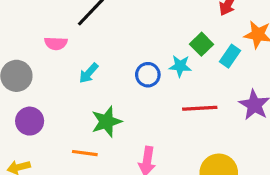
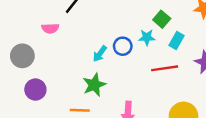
cyan rectangle: (230, 56) -> (177, 41), moved
cyan arrow: (89, 73) -> (100, 54), moved

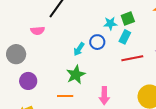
green square: (162, 19) -> (128, 18), turned 32
cyan star: (147, 37) -> (110, 23), moved
cyan rectangle: (177, 41) -> (125, 37), moved

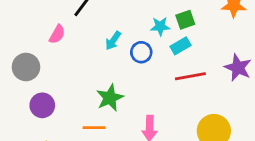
pink semicircle: (38, 31) -> (57, 34), turned -56
cyan rectangle: (125, 37) -> (180, 46), turned 32
cyan arrow: (79, 49) -> (113, 41), moved

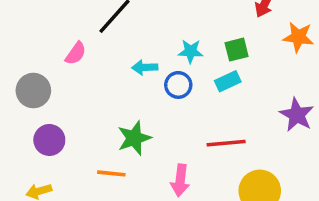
cyan star: (160, 26) -> (191, 51), moved
cyan arrow: (113, 41) -> (145, 67), turned 48
red line: (190, 76) -> (226, 143), moved

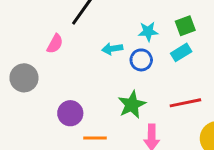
green star: (134, 138) -> (132, 105), moved
purple circle: (49, 140) -> (70, 113), moved

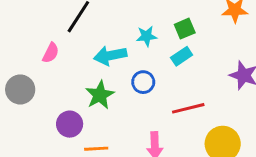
cyan arrow: (112, 49) -> (110, 56), size x1.5
blue circle: (141, 60) -> (143, 82), moved
green star: (132, 105) -> (100, 95), moved

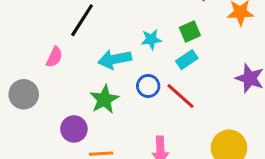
red line: (188, 108) -> (181, 96), moved, turned 56

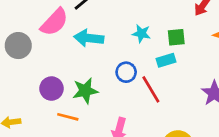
pink semicircle: (54, 57) -> (54, 22), size x1.6
cyan arrow: (115, 59) -> (89, 38), moved
green star: (104, 99) -> (85, 91), moved

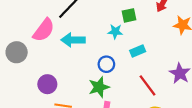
green square: (176, 37) -> (129, 15), moved
red line: (151, 89) -> (147, 85), moved
green star: (85, 91) -> (99, 87), moved

